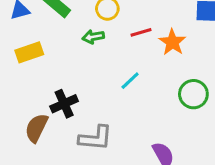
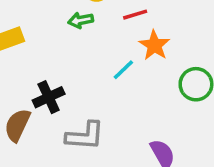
orange star: (172, 42) -> (154, 45), moved

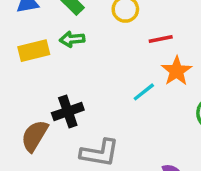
green arrow: (81, 20) -> (72, 39), moved

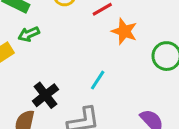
cyan line: (144, 92) -> (98, 80), moved

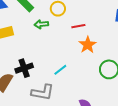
green arrow: (29, 34) -> (41, 24), moved

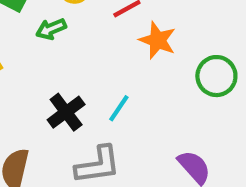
black cross: (24, 68) -> (66, 112), moved

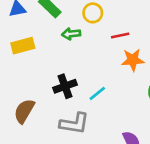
orange star: (158, 40) -> (133, 60), turned 30

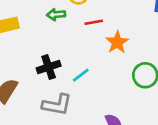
red line: (120, 35) -> (94, 22), moved
orange star: (133, 60) -> (117, 42), turned -30

